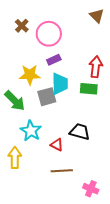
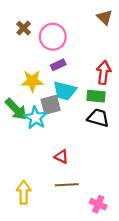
cyan trapezoid: (60, 84) -> (65, 91), turned 105
cyan star: (31, 131) -> (35, 118), moved
black trapezoid: (80, 132) -> (98, 118), moved
yellow arrow: (15, 158) -> (24, 192), moved

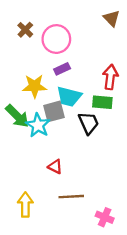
black trapezoid: (98, 118) -> (89, 123), moved, turned 50
red triangle: (61, 157) -> (55, 167), moved

